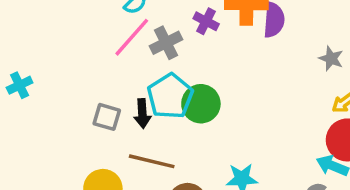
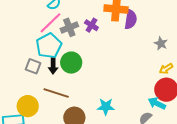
purple cross: (206, 21) -> (91, 25), moved
cyan pentagon: (170, 96) -> (49, 46), moved
green circle: (201, 104) -> (71, 63), moved

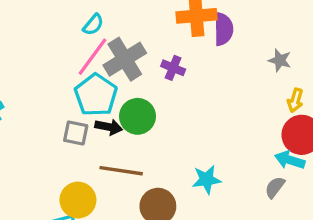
purple cross: (91, 25) -> (173, 68), moved
gray cross: (69, 27) -> (125, 59), size x1.4
black arrow: (53, 66) -> (109, 127), turned -70
yellow arrow: (166, 69) -> (295, 100), turned -32

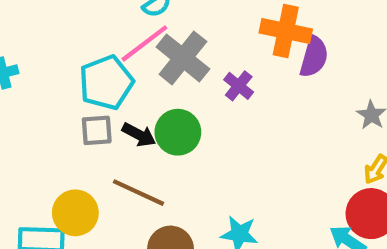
gray cross: (125, 59) -> (183, 58), turned -36
cyan pentagon: (96, 95) -> (106, 83), moved
gray square: (76, 133) -> (97, 130), turned -32

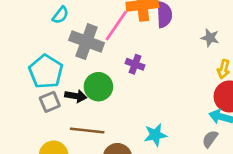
pink line: (144, 43) -> (116, 26), moved
purple cross: (239, 86) -> (135, 64), moved

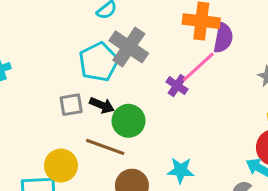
pink line: (116, 26) -> (198, 67), moved
cyan pentagon: (46, 72) -> (99, 62), moved
green circle: (98, 87) -> (129, 121), moved

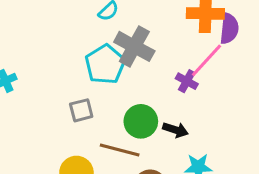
black arrow: (102, 105) -> (175, 130), moved

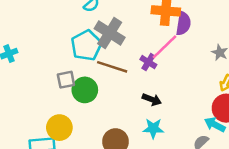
green circle: (141, 121) -> (85, 90), moved
black arrow: (175, 130) -> (152, 99), moved
brown line: (120, 150) -> (112, 67), moved

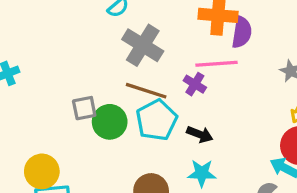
cyan pentagon: (86, 45) -> (157, 120), moved
pink line: (165, 47) -> (216, 64), turned 40
yellow circle: (59, 128) -> (42, 171), moved

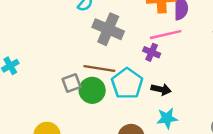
brown line: (146, 91) -> (99, 68), moved

